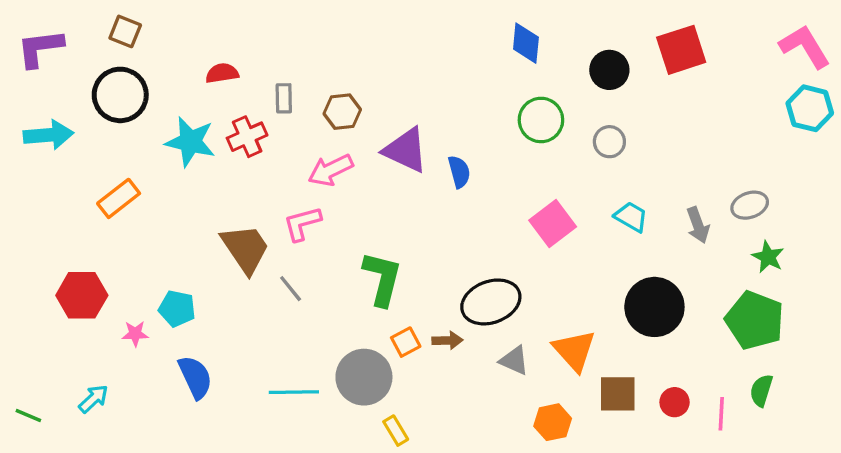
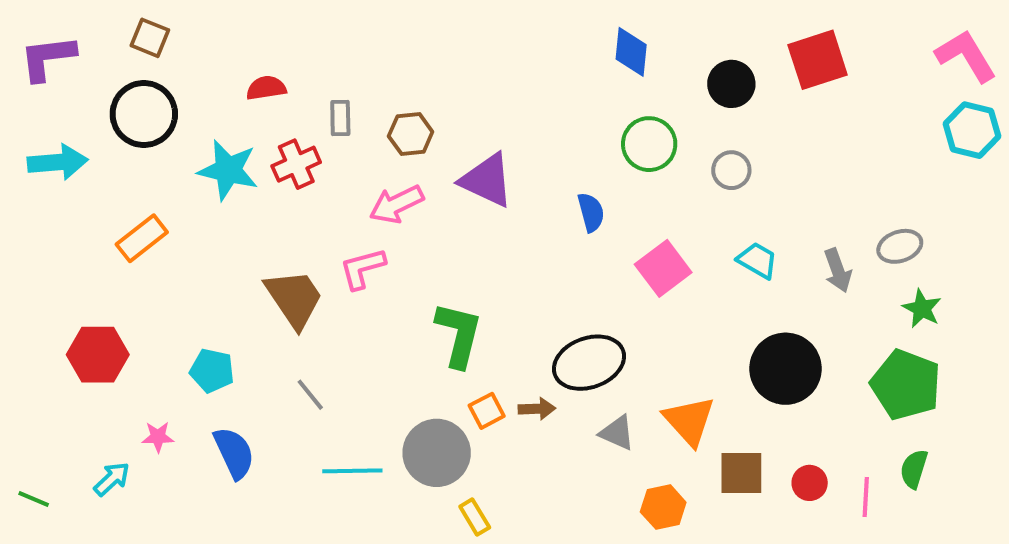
blue semicircle: (459, 172) -> (591, 212), moved
gray line: (291, 289) -> (310, 395), moved
pink star: (135, 334) -> (158, 437), moved

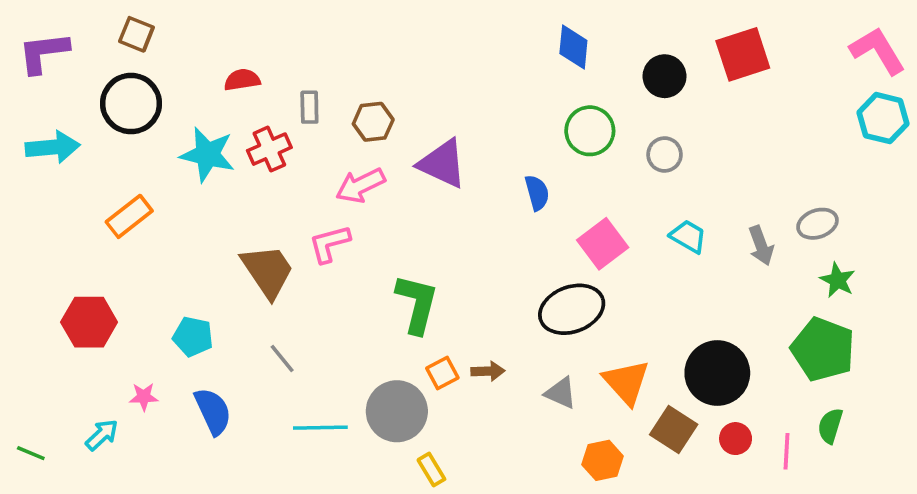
black ellipse: (589, 363) -> (572, 309), moved
black circle: (786, 369) -> (717, 373), moved
brown square: (741, 473) -> (674, 429), turned 33

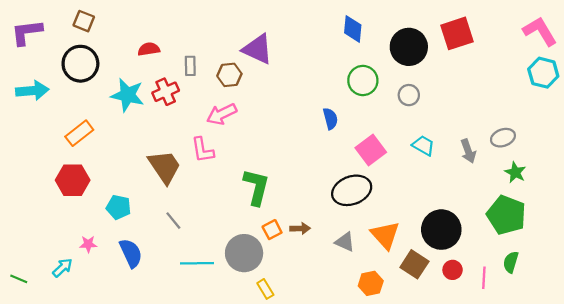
black circle: (665, 76) -> (409, 47), size x1.4
purple triangle: (442, 164) -> (257, 49), moved
pink L-shape: (329, 244) -> (203, 150), turned -84
red hexagon: (89, 322) -> (73, 180), moved

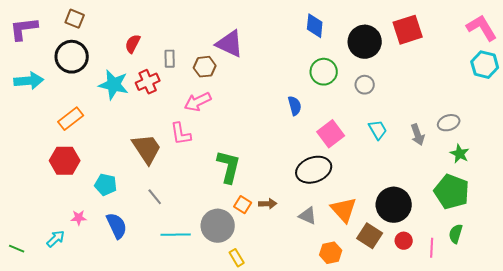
red semicircle: (149, 49) -> (133, 44), turned -54
cyan trapezoid: (423, 145) -> (378, 130), turned 30
orange square: (272, 230) -> (243, 205), turned -30

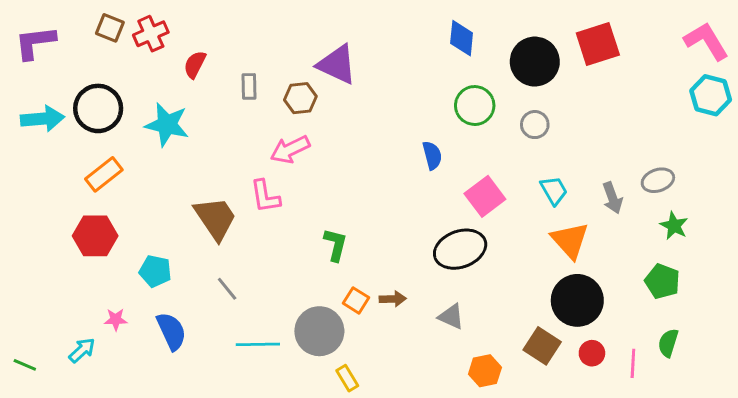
black circle: (72, 57) -> (98, 108), moved
red cross: (148, 82) -> (151, 34), moved
green L-shape: (229, 167) -> (336, 245), size x0.7
green pentagon: (452, 192) -> (662, 281), size x0.7
orange triangle: (344, 210) -> (570, 240), moved

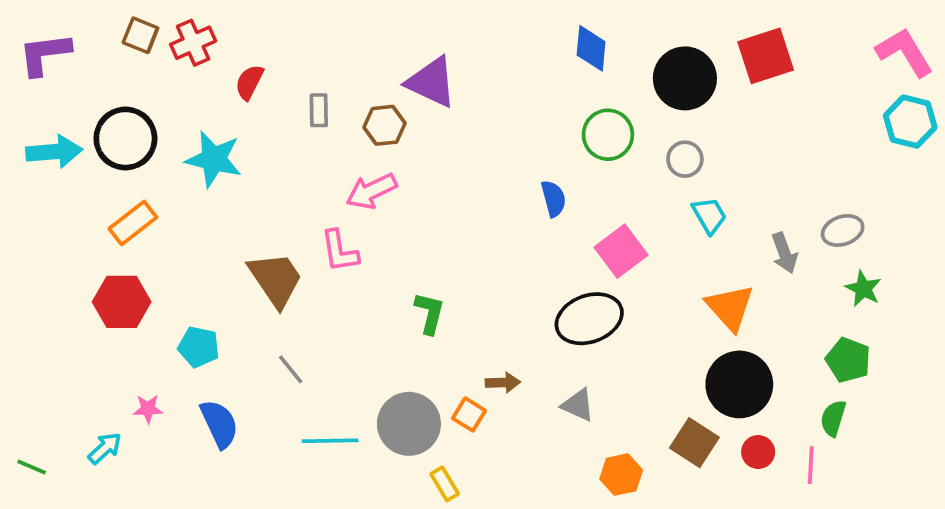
cyan trapezoid: (554, 191) -> (709, 215), moved
orange square: (356, 300) -> (469, 414), moved
green semicircle: (668, 343) -> (833, 418), moved

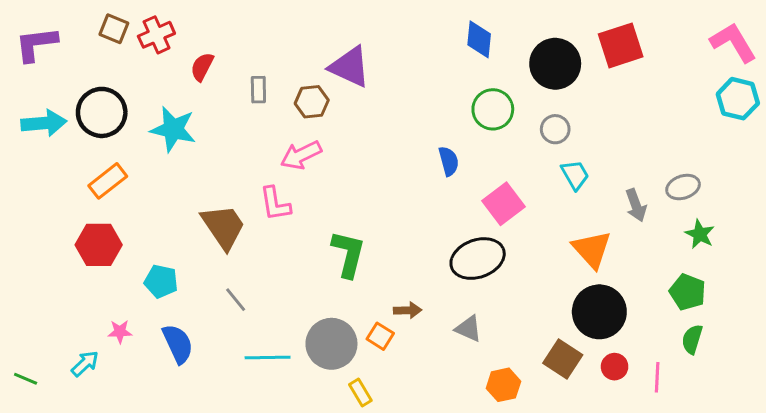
green L-shape: (430, 313) -> (348, 254), size x1.4
green semicircle: (833, 418) -> (692, 339), moved

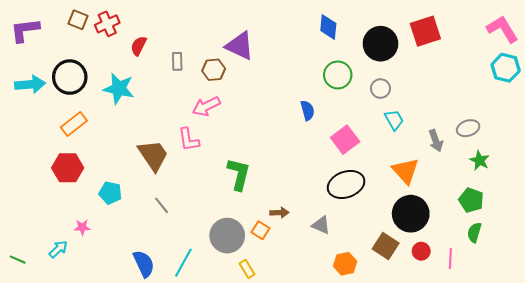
black ellipse: (478, 259) -> (346, 184), moved
blue semicircle: (178, 344) -> (144, 264), moved
cyan line: (268, 357) -> (183, 263), moved, turned -60

